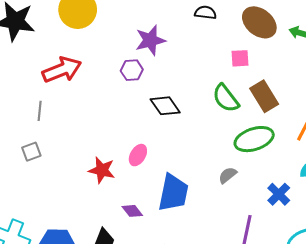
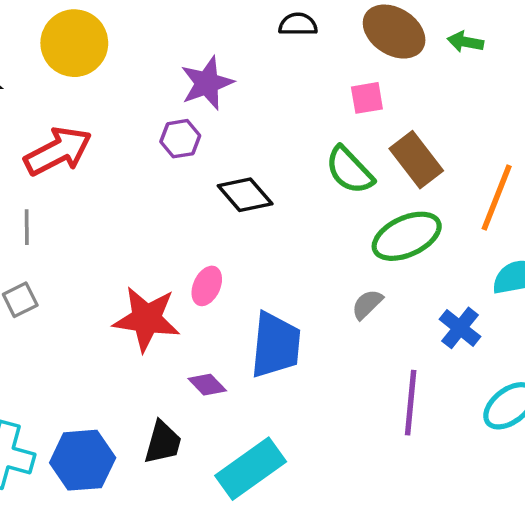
red star: (102, 170) -> (147, 319), size x1.4

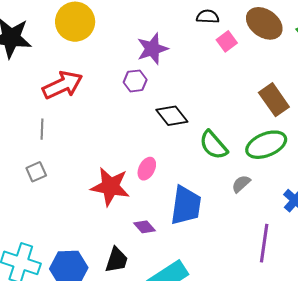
pink square: (367, 98) -> (227, 41), moved, turned -30
green semicircle: (349, 170) -> (213, 145), moved

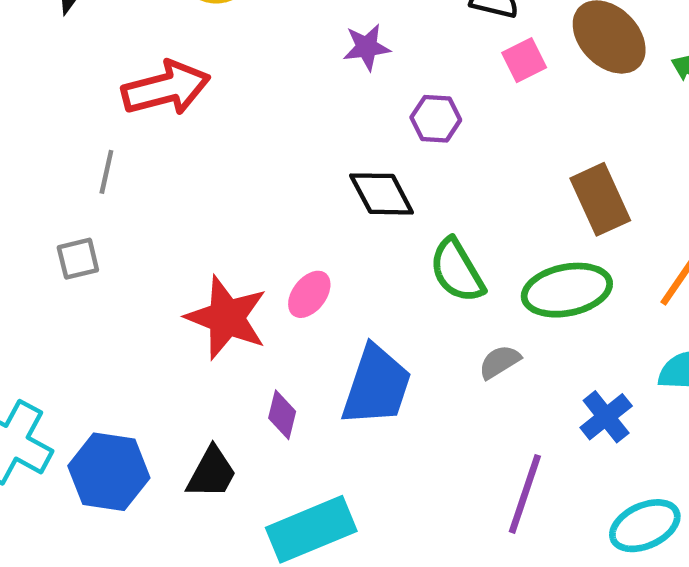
purple star: (152, 49) -> (367, 47), size x0.7
purple hexagon: (135, 81) -> (436, 119), moved
purple diamond: (144, 227) -> (282, 415), turned 45

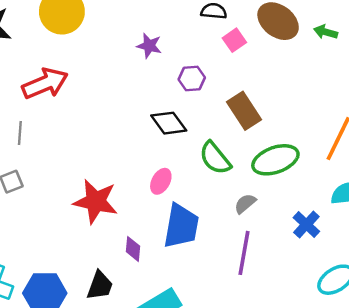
purple star: (367, 47) -> (149, 46), turned 30
brown rectangle: (600, 199) -> (244, 111), moved
pink ellipse: (309, 294) -> (161, 181), moved
purple line: (525, 494) -> (244, 253), moved

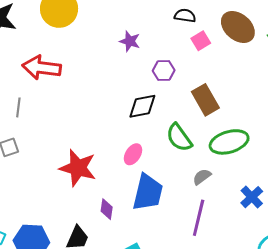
red arrow: (45, 84) -> (42, 68), turned -153
black diamond: (169, 123) -> (142, 106), turned -68

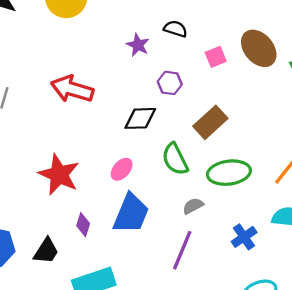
black semicircle: (185, 16) -> (175, 29), moved
red arrow: (42, 68) -> (72, 89), moved
brown rectangle: (205, 100) -> (210, 122), turned 68

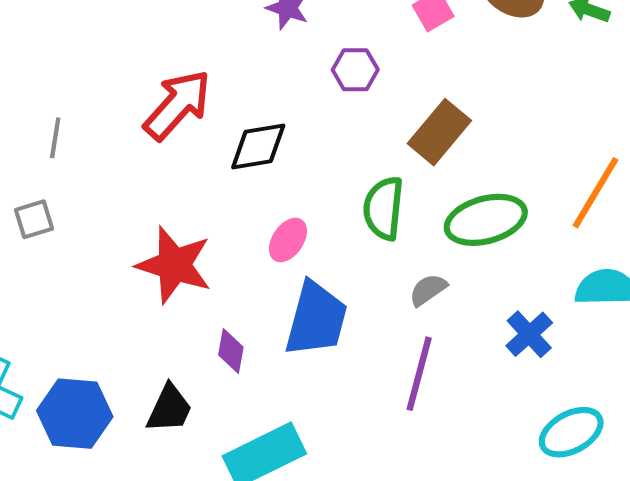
red arrow: (72, 89) -> (177, 105), turned 123
black diamond: (140, 118) -> (258, 147), moved
green semicircle: (175, 159) -> (383, 208), turned 40

